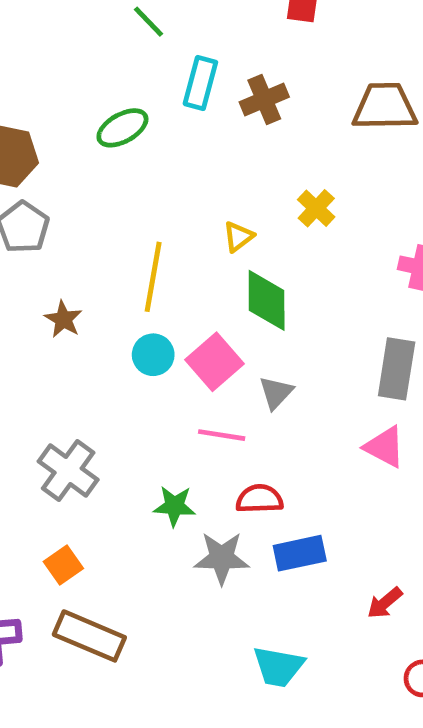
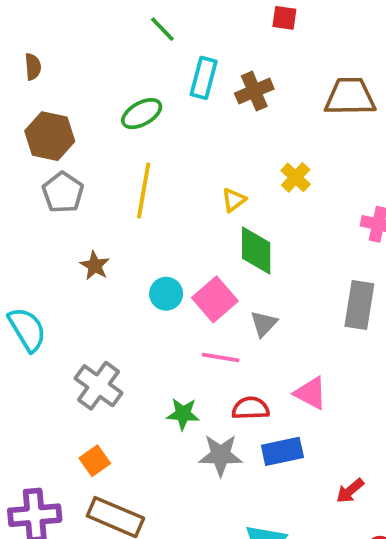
yellow line: (153, 277) -> (144, 191), moved
pink triangle: (385, 447) -> (311, 393), moved

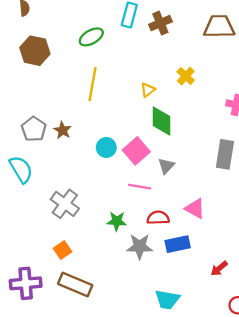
gray pentagon: (63, 192) -> (34, 129), moved

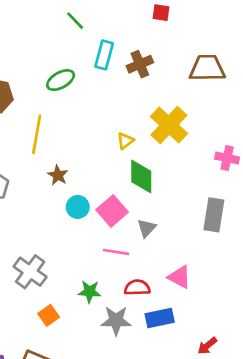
yellow cross: (186, 76) -> (169, 125), size x1.8
yellow line: (92, 84) -> (37, 134), moved
brown star: (62, 130) -> (58, 175), moved
orange square: (62, 250) -> (49, 315), moved

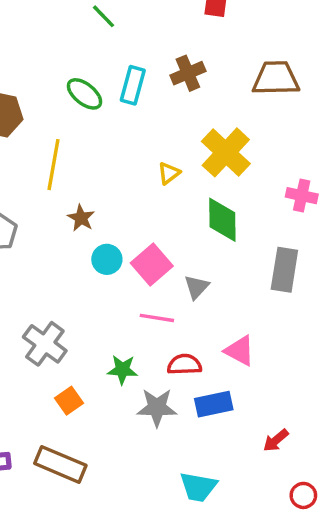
cyan rectangle: (104, 55) -> (133, 85), moved
green ellipse: (61, 80) -> (84, 94), turned 68
green diamond: (141, 177) -> (222, 220), moved

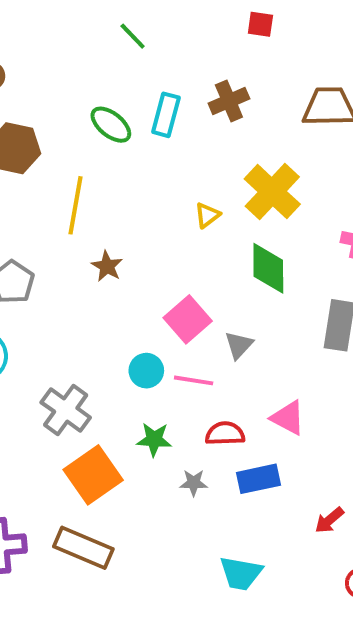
cyan circle: (107, 259) -> (146, 371), moved
orange square: (69, 401) -> (93, 475), size x1.8
gray star: (157, 408) -> (194, 483), size x0.6

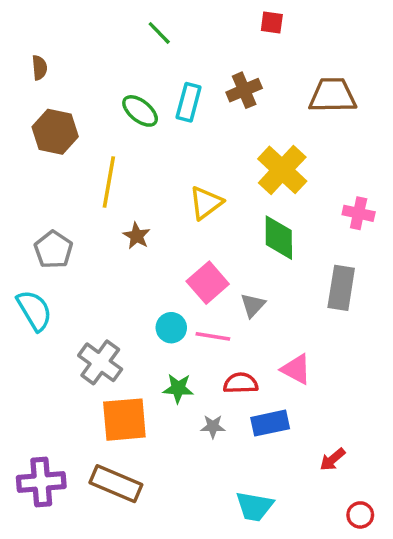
yellow triangle: (207, 215) -> (206, 203), moved, size x1.5
orange square: (93, 475) -> (124, 420), turned 30

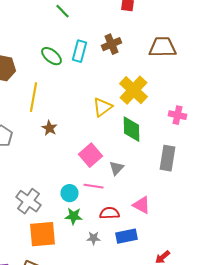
yellow triangle: (206, 203) -> (102, 107), moved
cyan circle: (171, 328) -> (70, 193), moved

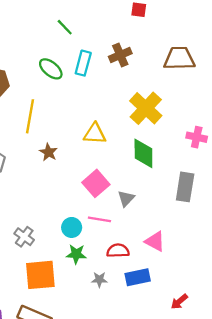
green line: (62, 11) -> (65, 27), moved
yellow triangle: (102, 107) -> (95, 134), moved, turned 40
gray cross: (28, 201) -> (24, 237), size x0.7

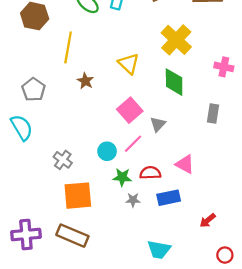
yellow triangle: (95, 134) -> (129, 64), turned 40
gray rectangle: (185, 187) -> (213, 113), size x0.7
pink line: (99, 219) -> (133, 144), turned -54
green star: (76, 254) -> (122, 177), moved

